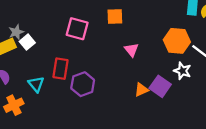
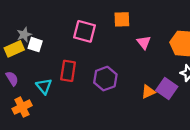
white square: (27, 42) -> (35, 45), turned -32
pink triangle: (131, 50) -> (144, 42), moved
purple hexagon: (83, 84) -> (105, 79), moved

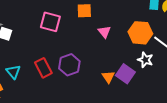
red rectangle: (68, 71) -> (43, 68), moved, turned -36
orange triangle: (148, 92) -> (108, 77), turned -40

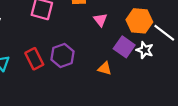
purple square: (125, 74) -> (124, 47), moved
orange triangle: (108, 77) -> (105, 68), turned -40

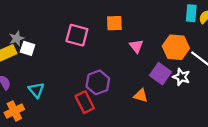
red rectangle: (34, 59) -> (85, 102), moved

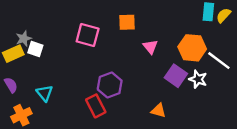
orange triangle: (141, 96) -> (158, 111), moved

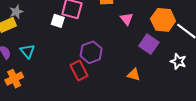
white square: (35, 49) -> (58, 21), moved
white star: (198, 79) -> (178, 61), moved
cyan triangle: (45, 93) -> (27, 51), moved

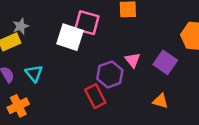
pink triangle: (127, 19) -> (133, 60), moved
white square: (58, 21) -> (70, 37), size x1.6
purple square: (149, 44) -> (165, 62), moved

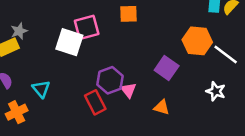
pink square: (87, 23) -> (87, 27), turned -30
pink triangle: (133, 60) -> (128, 90), moved
cyan triangle: (34, 73) -> (41, 89), moved

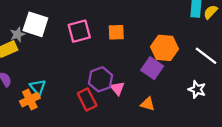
orange square: (128, 14) -> (116, 32), moved
orange hexagon: (197, 41) -> (164, 48), moved
white square: (69, 42) -> (35, 24), moved
orange cross: (17, 112) -> (30, 100), moved

